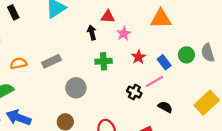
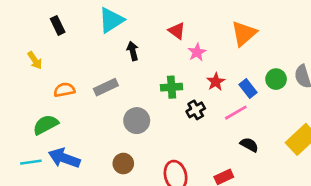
red triangle: (108, 17) -> (177, 31), turned 32
orange triangle: (161, 19) -> (244, 34), turned -40
black arrow: (92, 33) -> (133, 51), moved
black cross: (134, 92) -> (196, 110), moved, turned 32

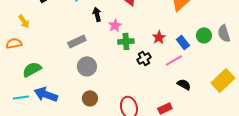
pink star: (197, 52) -> (115, 25), moved
orange semicircle: (64, 90) -> (14, 43), moved
gray circle: (137, 121) -> (87, 66), moved

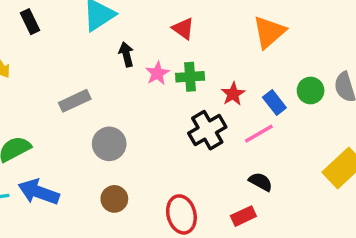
gray rectangle: (77, 41) -> (75, 101), moved
green cross: (126, 41) -> (190, 77), moved
black cross: (144, 58) -> (207, 130), size x1.5
black semicircle: (184, 84) -> (261, 182), moved

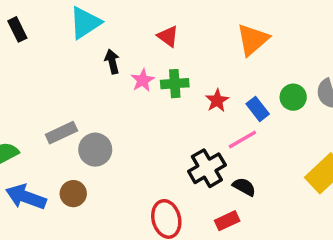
gray rectangle: (75, 101) -> (61, 133), moved
black cross: (207, 130) -> (207, 168), moved
brown circle: (114, 199) -> (73, 194), moved

